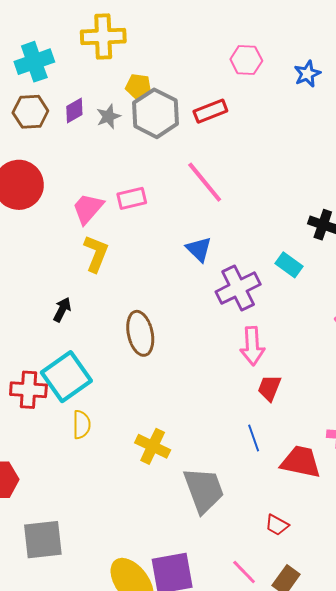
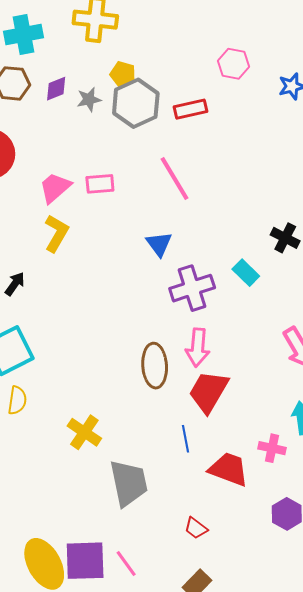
brown ellipse: (140, 333) -> (155, 366), moved
red trapezoid: (269, 388) -> (208, 392), size x1.6
pink line: (244, 572) -> (126, 564), moved

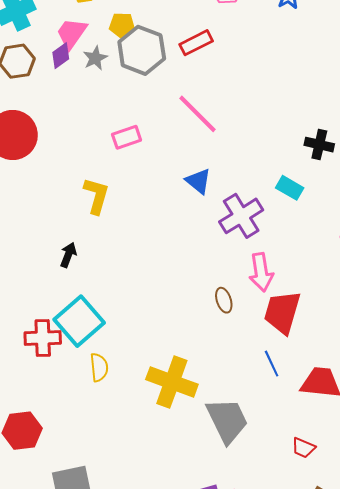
pink trapezoid: (55, 188) -> (72, 33), moved
brown ellipse: (155, 366) -> (224, 300), size x0.6
yellow cross: (84, 432) -> (172, 382), size x1.4

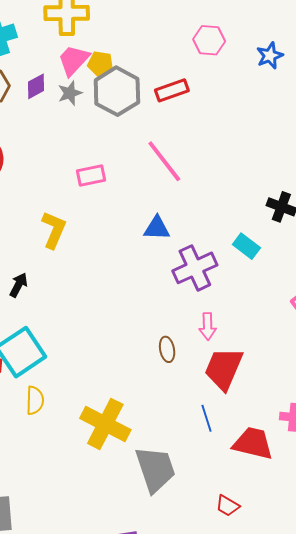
pink trapezoid: (72, 33) -> (74, 60), moved
blue triangle: (198, 181) -> (157, 228), turned -44
pink arrow: (261, 272) -> (208, 326), size x0.7

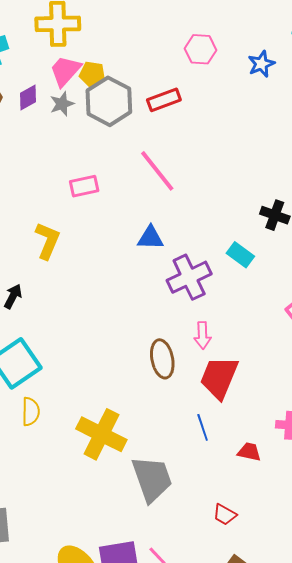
brown ellipse: (167, 349) -> (162, 359), size x1.5
red trapezoid: (253, 443) -> (249, 452), size x0.6

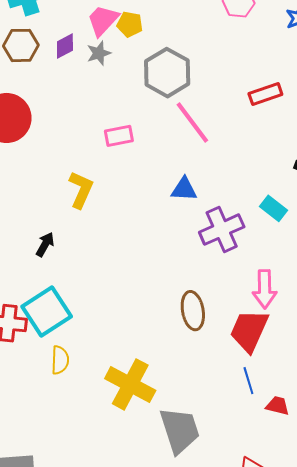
red rectangle: (164, 100) -> (265, 94), moved
gray hexagon: (109, 101) -> (167, 73), moved
pink arrow: (203, 335) -> (265, 289), moved, size x1.4
blue line: (203, 427) -> (248, 381), moved

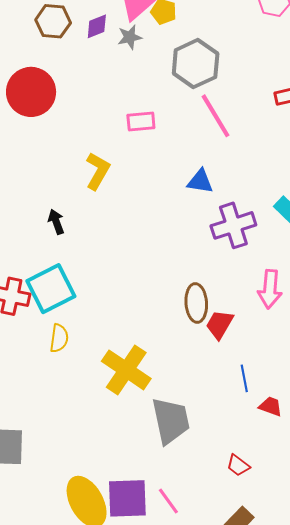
black arrow: (45, 244) -> (56, 222), turned -55
red trapezoid: (249, 331) -> (220, 324), moved, size x0.7

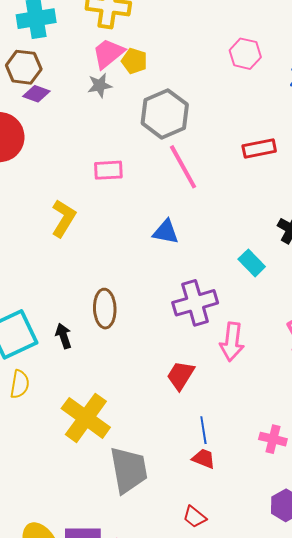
purple diamond: (97, 26) -> (36, 94), moved, turned 40
black arrow: (56, 222) -> (63, 336), moved
purple cross: (233, 225) -> (195, 303), moved
brown ellipse: (196, 303) -> (105, 309), moved
red trapezoid: (271, 406) -> (204, 459), moved

